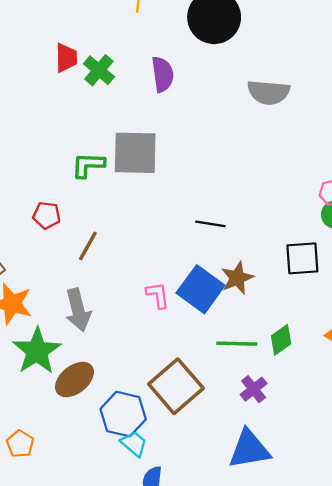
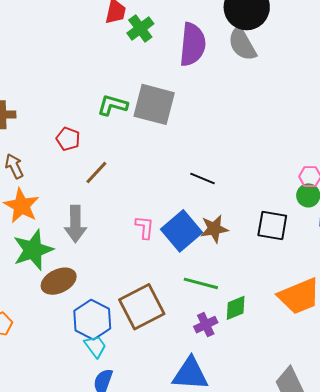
purple semicircle: (163, 74) -> (193, 44), size x1.4
gray semicircle: (268, 92) -> (242, 44), moved, turned 42
green diamond: (281, 340) -> (236, 308), moved

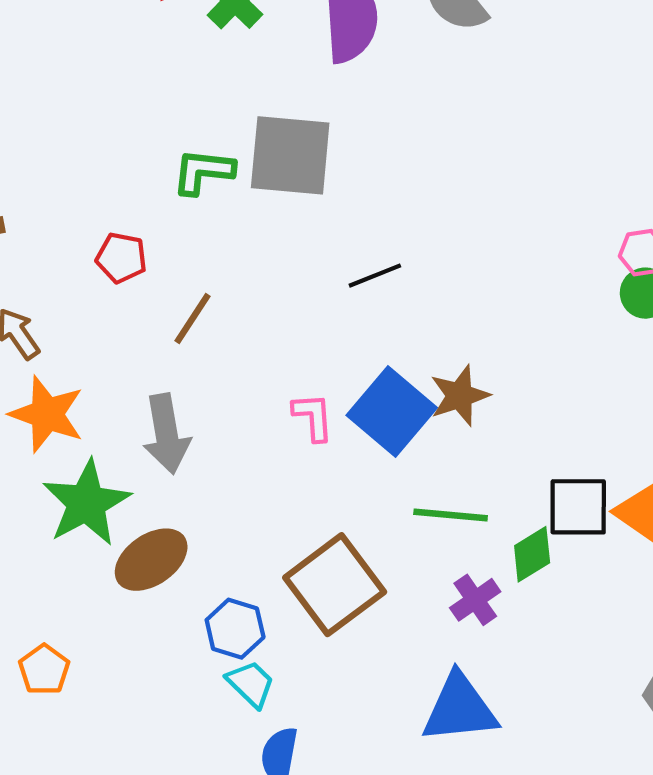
black line: (203, 178) -> (375, 276), moved, turned -35
black square: (272, 225) -> (578, 507), moved
blue hexagon: (92, 320) -> (235, 629), size x0.7

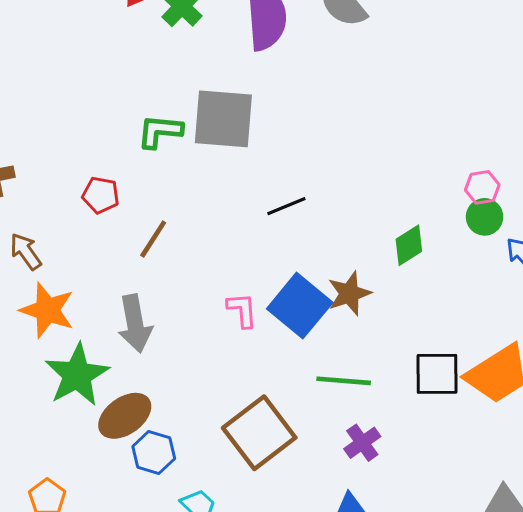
green diamond: (532, 554) -> (409, 245), moved
blue hexagon: (235, 629) -> (154, 452), moved

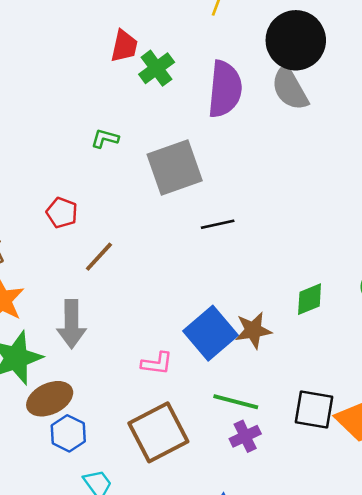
gray square: (223, 119) -> (175, 168), turned -34
green L-shape: (160, 131) -> (105, 138), moved, size x0.7
black line: (286, 206) -> (218, 224), moved
pink L-shape: (242, 310) -> (157, 363), moved, turned 92
purple cross: (362, 443) -> (245, 436), moved

